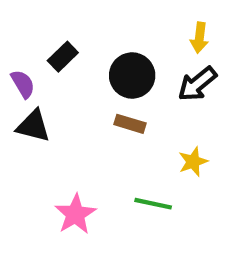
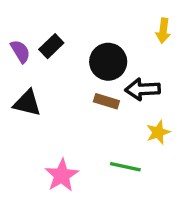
purple semicircle: (23, 84) -> (20, 51), moved
black arrow: (197, 84) -> (143, 89), moved, turned 36

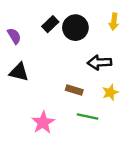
black rectangle: (51, 46) -> (50, 24), moved
black circle: (108, 62) -> (75, 28), moved
brown rectangle: (106, 101) -> (74, 90), moved

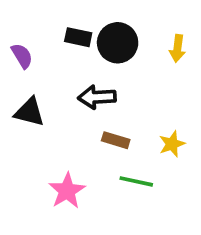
yellow arrow: (114, 22) -> (178, 48), moved
black rectangle: (50, 24) -> (78, 37), turned 56
black arrow: (99, 62) -> (97, 97), moved

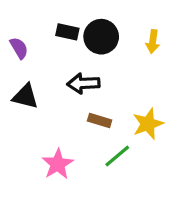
yellow star: (172, 144) -> (148, 124), size x1.4
green line: (136, 181) -> (117, 156), turned -52

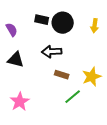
pink star: (58, 164) -> (20, 102), moved

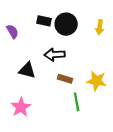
black triangle: (16, 60) -> (27, 70), moved
yellow star: (92, 77) -> (97, 81), turned 30
green line: (73, 97) -> (77, 102), turned -60

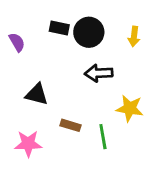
black arrow: (55, 55) -> (99, 73), moved
brown rectangle: (65, 79) -> (71, 125), moved
pink star: (21, 107) -> (28, 144), turned 30

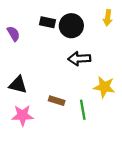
yellow arrow: (134, 36) -> (108, 18), moved
black triangle: (37, 94) -> (18, 85), moved

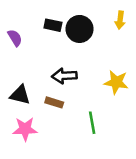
black arrow: (79, 59) -> (64, 76), moved
yellow star: (104, 87) -> (116, 82), moved
brown rectangle: (57, 101) -> (54, 102), moved

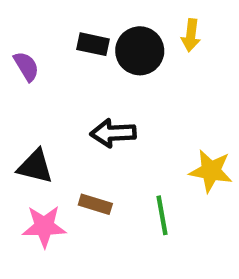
yellow arrow: (120, 20) -> (191, 35), moved
yellow star: (116, 82) -> (211, 171), moved
brown rectangle: (54, 102) -> (95, 204), moved

